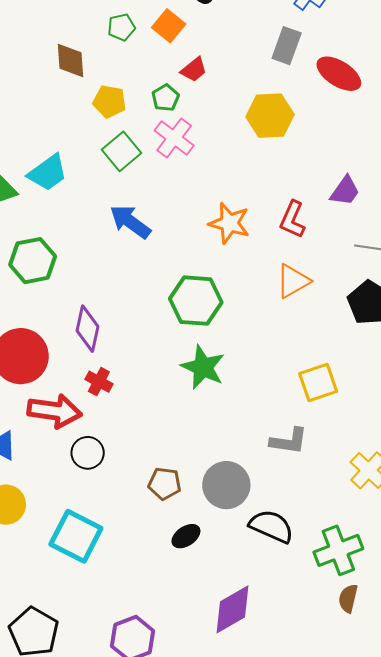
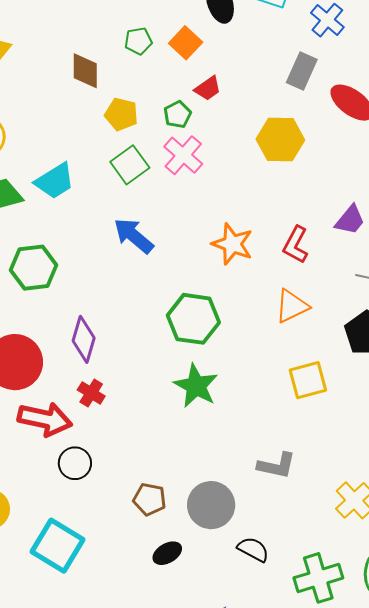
yellow square: (318, 383) -> (308, 380), moved
black semicircle: (271, 526) -> (253, 549), size x0.7

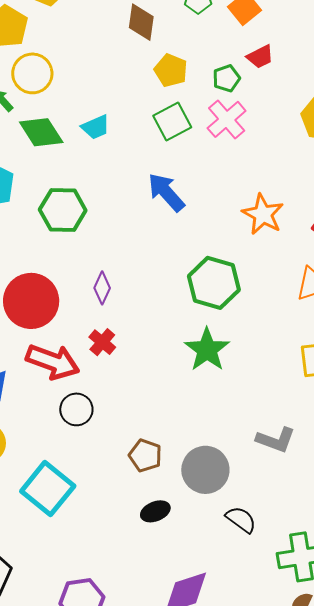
cyan trapezoid: (55, 181) -> (96, 127), size x0.7
purple diamond: (84, 339) -> (102, 288), size x0.7

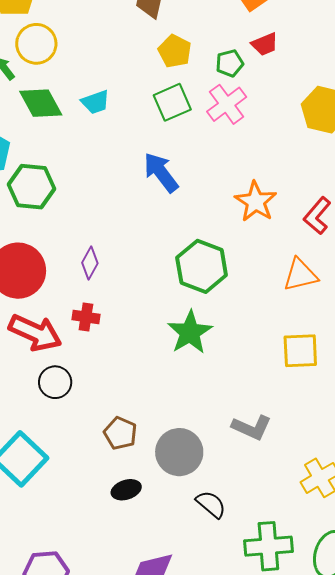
green hexagon: (63, 210) -> (31, 187), moved
red cross: (102, 342) -> (86, 317), turned -36

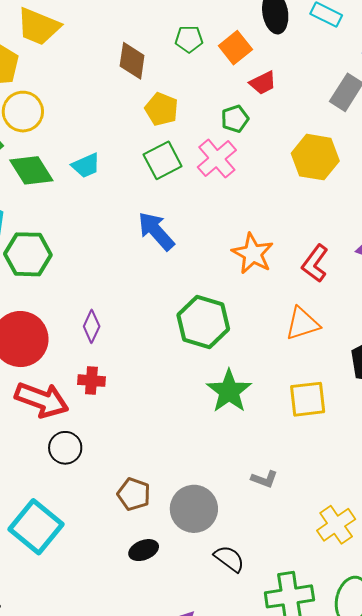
red trapezoid: (265, 44) -> (263, 83), moved
green pentagon: (230, 63) -> (235, 119), moved
green star: (190, 332) -> (229, 391), moved
gray L-shape: (252, 427) -> (264, 479), size x0.7

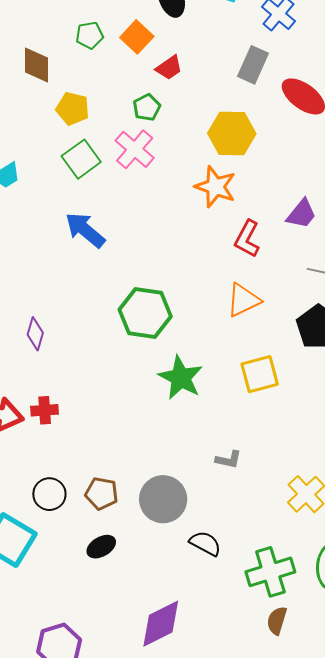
orange star: (253, 254) -> (215, 187), moved
red cross: (91, 381) -> (45, 410), moved
black circle: (65, 448) -> (49, 494), moved
black ellipse: (144, 550) -> (101, 547), moved

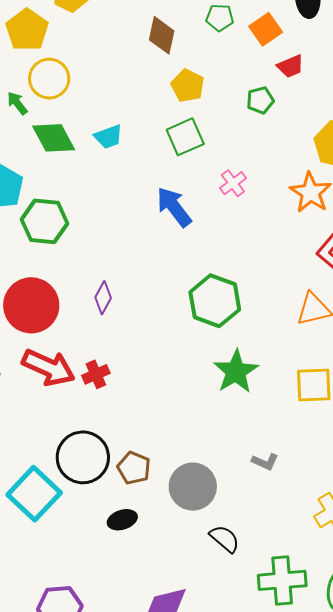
pink cross: (135, 149) -> (233, 183), moved, size x0.7
red cross: (45, 410) -> (96, 374), turned -32
black circle: (49, 494) -> (83, 457), size x1.6

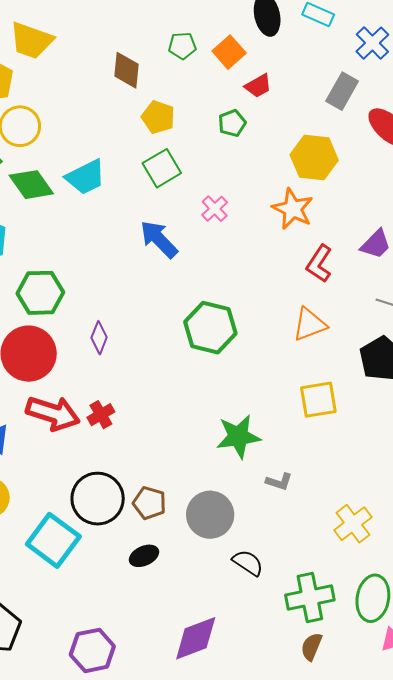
cyan trapezoid: (108, 137) -> (86, 177), size x1.4
green hexagon: (45, 221) -> (40, 293), moved
green star: (236, 372) -> (238, 436), moved, turned 30

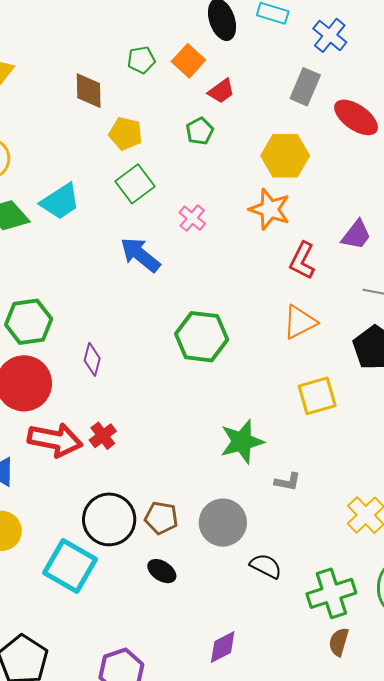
black ellipse: (144, 556) -> (162, 571), turned 64
purple diamond: (196, 638) -> (223, 647), size x0.7

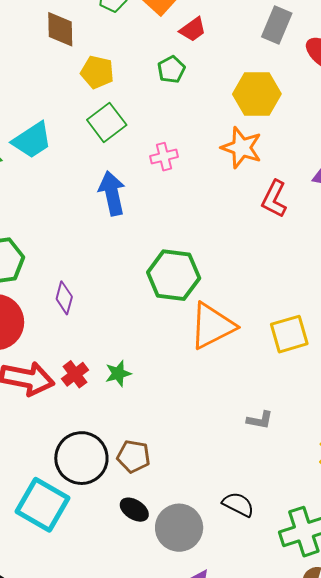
pink cross: (192, 218) -> (164, 157), turned 36
blue arrow: (140, 255) -> (112, 193), turned 39
orange triangle: (300, 322) -> (212, 326), moved, size x1.4
green star: (242, 442) -> (118, 373), moved, size x0.6
gray circle: (223, 523) -> (179, 528), moved

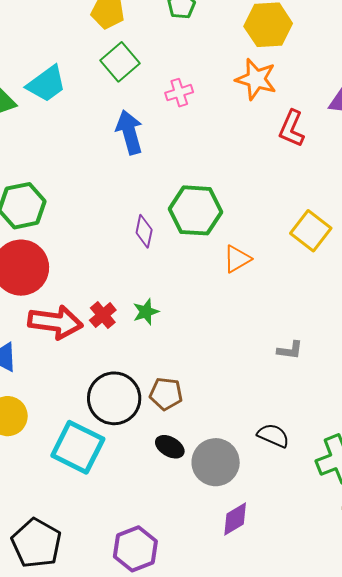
purple diamond: (64, 298) -> (144, 231), moved
orange triangle: (212, 326) -> (237, 259), size x0.6
yellow square: (289, 334) -> (311, 231), moved, turned -33

